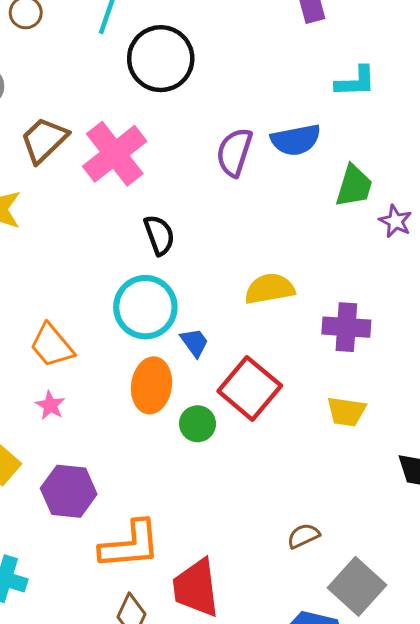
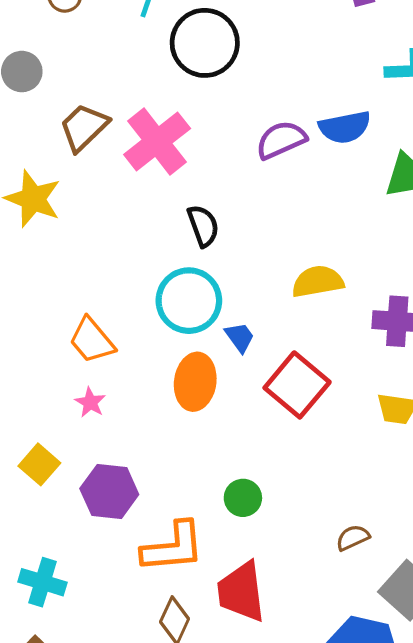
purple semicircle: (234, 152) -> (281, 140), turned 48
green circle: (198, 424) -> (243, 498), moved

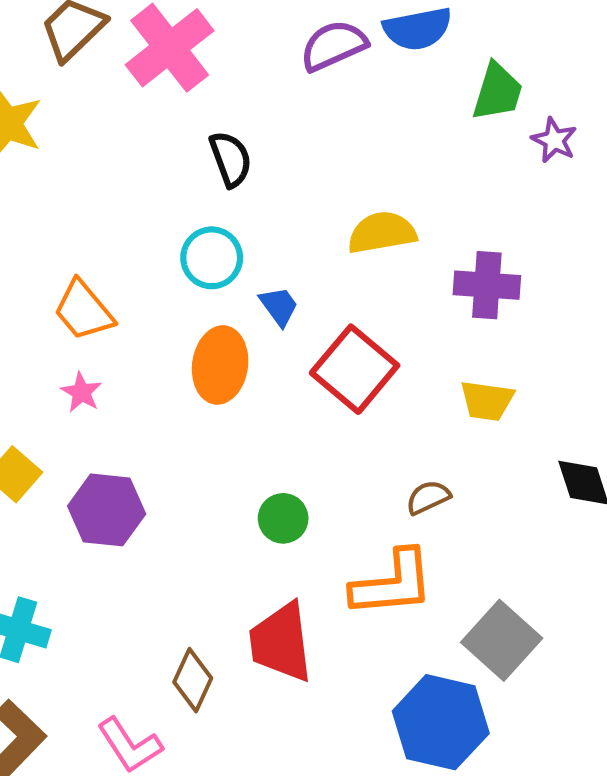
cyan circle: (189, 301) -> (212, 258), size x0.7
brown semicircle: (353, 538) -> (428, 497), moved
orange L-shape: (173, 547) -> (392, 583), moved

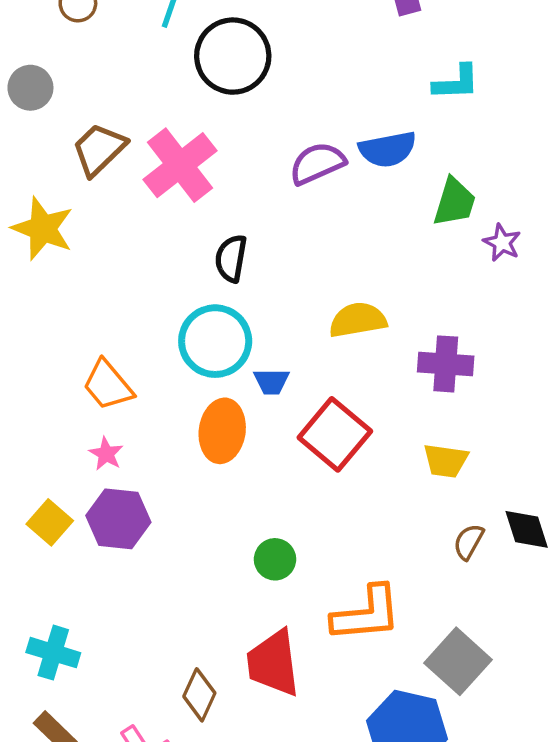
black semicircle: (231, 159) -> (231, 258), turned -150
cyan circle: (212, 258) -> (215, 341), size x1.4
blue trapezoid: (279, 306) -> (271, 382), turned 126
brown semicircle: (428, 497) -> (469, 542), moved, turned -36
purple hexagon: (107, 510) -> (118, 519), moved

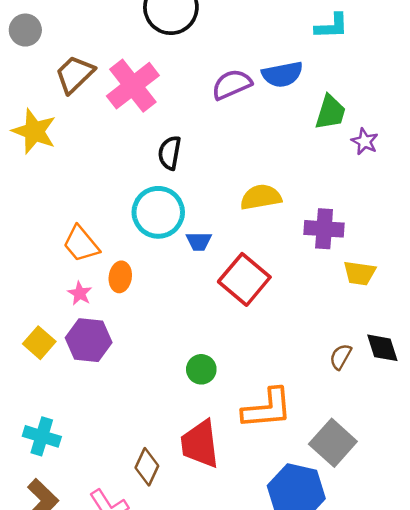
orange ellipse: (222, 431) -> (120, 277), moved, size x0.7
yellow trapezoid: (446, 461) -> (360, 273), moved

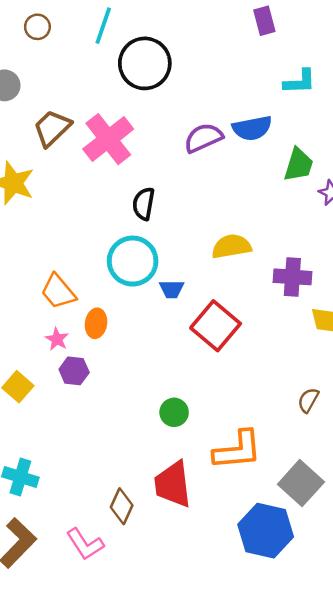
purple hexagon: (89, 340) -> (74, 371), moved, size x0.7

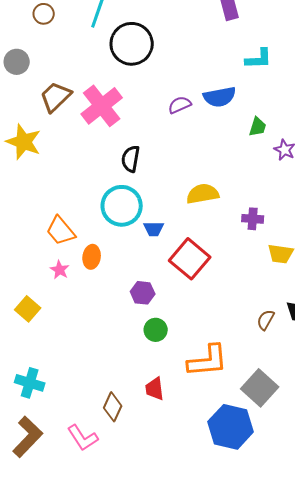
purple semicircle: (203, 138) -> (180, 105), size x0.7
green trapezoid: (299, 165) -> (258, 127), size x0.7
purple cross: (292, 277) -> (253, 219), size x0.7
purple hexagon: (74, 371) -> (143, 293), moved
red trapezoid: (173, 484) -> (155, 389), size x0.6

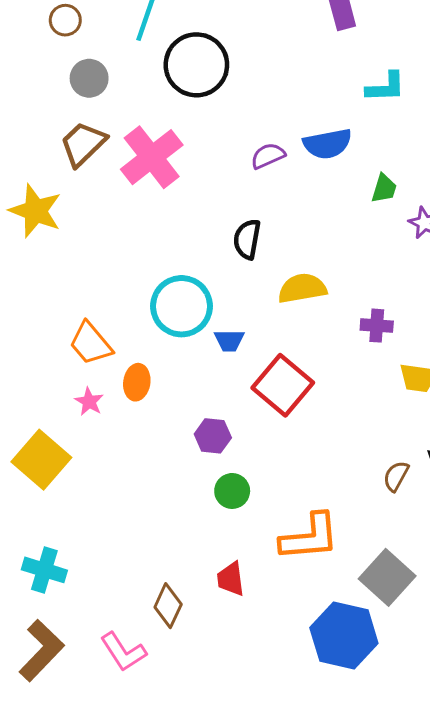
gray circle: (17, 62) -> (89, 78), moved
black semicircle: (131, 159) -> (247, 239), moved
yellow square: (28, 309) -> (41, 460), size x1.5

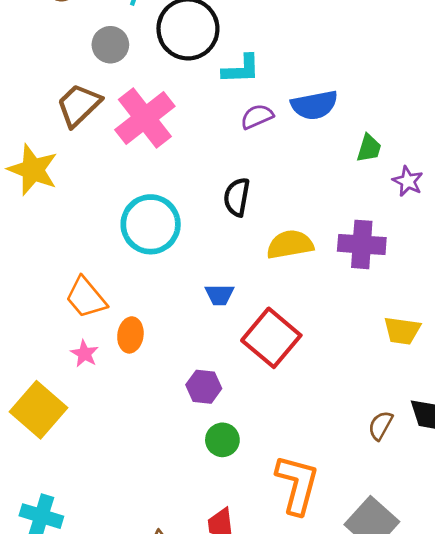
gray circle: (89, 78) -> (110, 45), moved
cyan L-shape: (386, 87) -> (241, 69), moved
cyan circle: (181, 306) -> (151, 224), moved
purple cross: (377, 326) -> (362, 244), moved, size x1.5
orange L-shape: (310, 537) -> (297, 484), turned -70

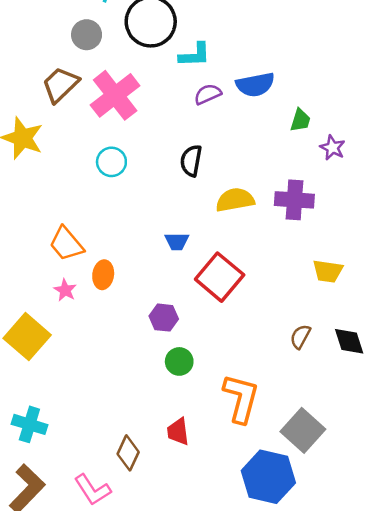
cyan circle: (151, 224) -> (111, 162), moved, size x0.6
brown semicircle: (380, 425) -> (300, 337), moved

